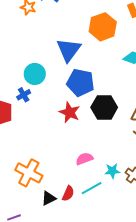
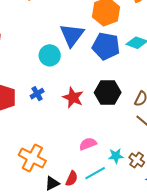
cyan circle: (35, 74) -> (50, 55), moved
blue pentagon: (80, 83) -> (106, 46), moved
blue cross: (24, 95) -> (37, 94), moved

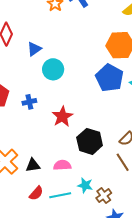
blue triangle: (72, 35) -> (34, 49), moved, size x0.6
black hexagon: (108, 92) -> (90, 141), moved
black triangle: (52, 183) -> (33, 165), moved

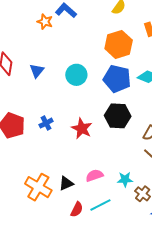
cyan circle: (53, 69) -> (76, 75), moved
black hexagon: (90, 141) -> (118, 116), moved
cyan star: (85, 185) -> (125, 179), moved

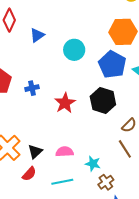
black triangle: (66, 183) -> (35, 152), turned -35
red semicircle: (77, 209) -> (29, 174), moved

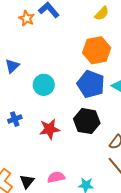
cyan circle: (74, 50) -> (44, 85), moved
red star: (65, 103) -> (49, 129), turned 30

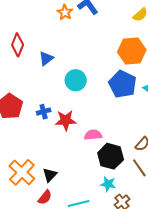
black hexagon: (87, 121) -> (111, 156), moved
red star: (49, 129) -> (66, 120), moved
pink semicircle: (56, 177) -> (93, 135), moved

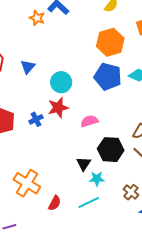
red star: (66, 120) -> (58, 108), moved
pink semicircle: (93, 135) -> (89, 121), moved
black triangle: (50, 175) -> (84, 164), moved
cyan star: (108, 184) -> (97, 179), moved

